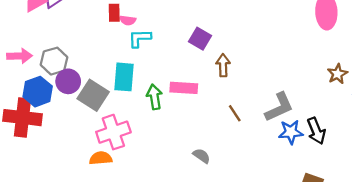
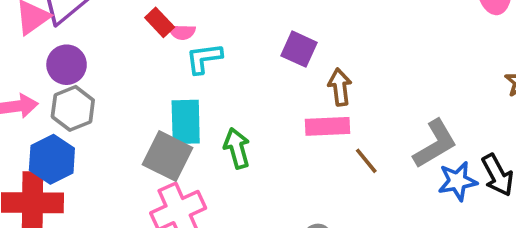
red rectangle: (114, 13) -> (160, 22), turned -36
purple circle: (68, 81) -> (67, 65), moved
pink rectangle: (184, 88) -> (327, 126), moved
gray square: (93, 95) -> (168, 156), moved

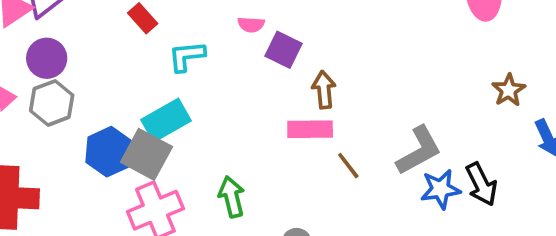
pink semicircle: (182, 32) -> (251, 25), moved
cyan rectangle: (186, 122) -> (166, 120), turned 60
green arrow: (237, 148) -> (232, 197), moved
blue hexagon: (52, 159) -> (109, 152), moved

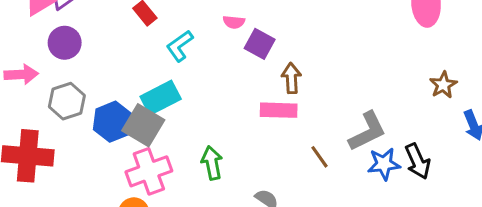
cyan L-shape: (187, 56) -> (180, 46), turned -32
gray hexagon: (52, 103) -> (67, 101), moved
brown line: (348, 166) -> (319, 157), moved

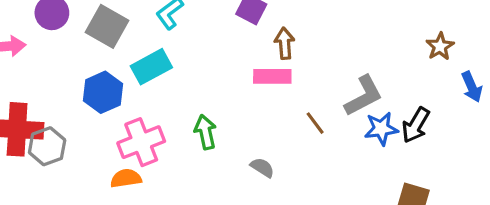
gray hexagon: (67, 101) -> (47, 146), moved
gray square: (143, 125) -> (107, 26), moved
black arrow: (418, 161) -> (416, 125), turned 56

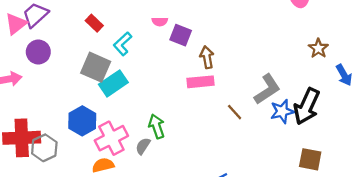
gray square: (107, 26) -> (96, 67), moved
blue hexagon: (103, 92) -> (82, 121), moved
black arrow: (416, 125) -> (307, 106), size x1.4
gray semicircle: (262, 168) -> (143, 146), moved, turned -84

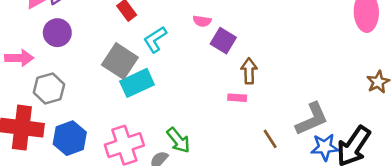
pink rectangle: (201, 82) -> (237, 98), size x0.6
blue hexagon: (82, 121) -> (70, 138), moved
green arrow: (157, 126) -> (178, 140), turned 150
gray hexagon: (44, 148) -> (49, 89), moved

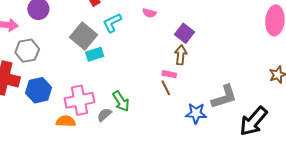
purple square: (223, 41) -> (184, 33), moved
cyan rectangle: (137, 83) -> (95, 54), size x0.7
brown line: (270, 139) -> (166, 88), moved
blue star: (325, 147) -> (196, 113), moved

